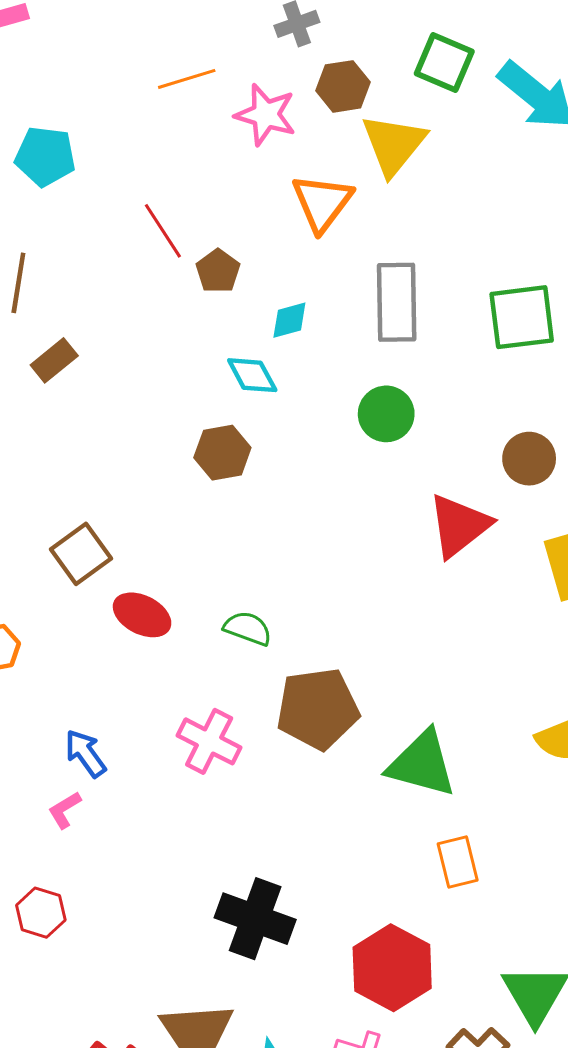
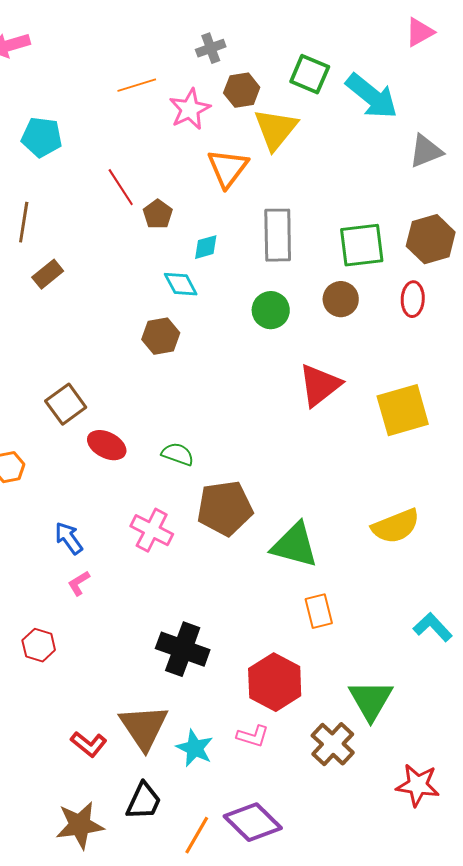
pink star: (266, 115) -> (190, 109), turned 30
brown circle: (529, 459) -> (341, 299), moved
pink L-shape: (65, 810) -> (79, 583), moved

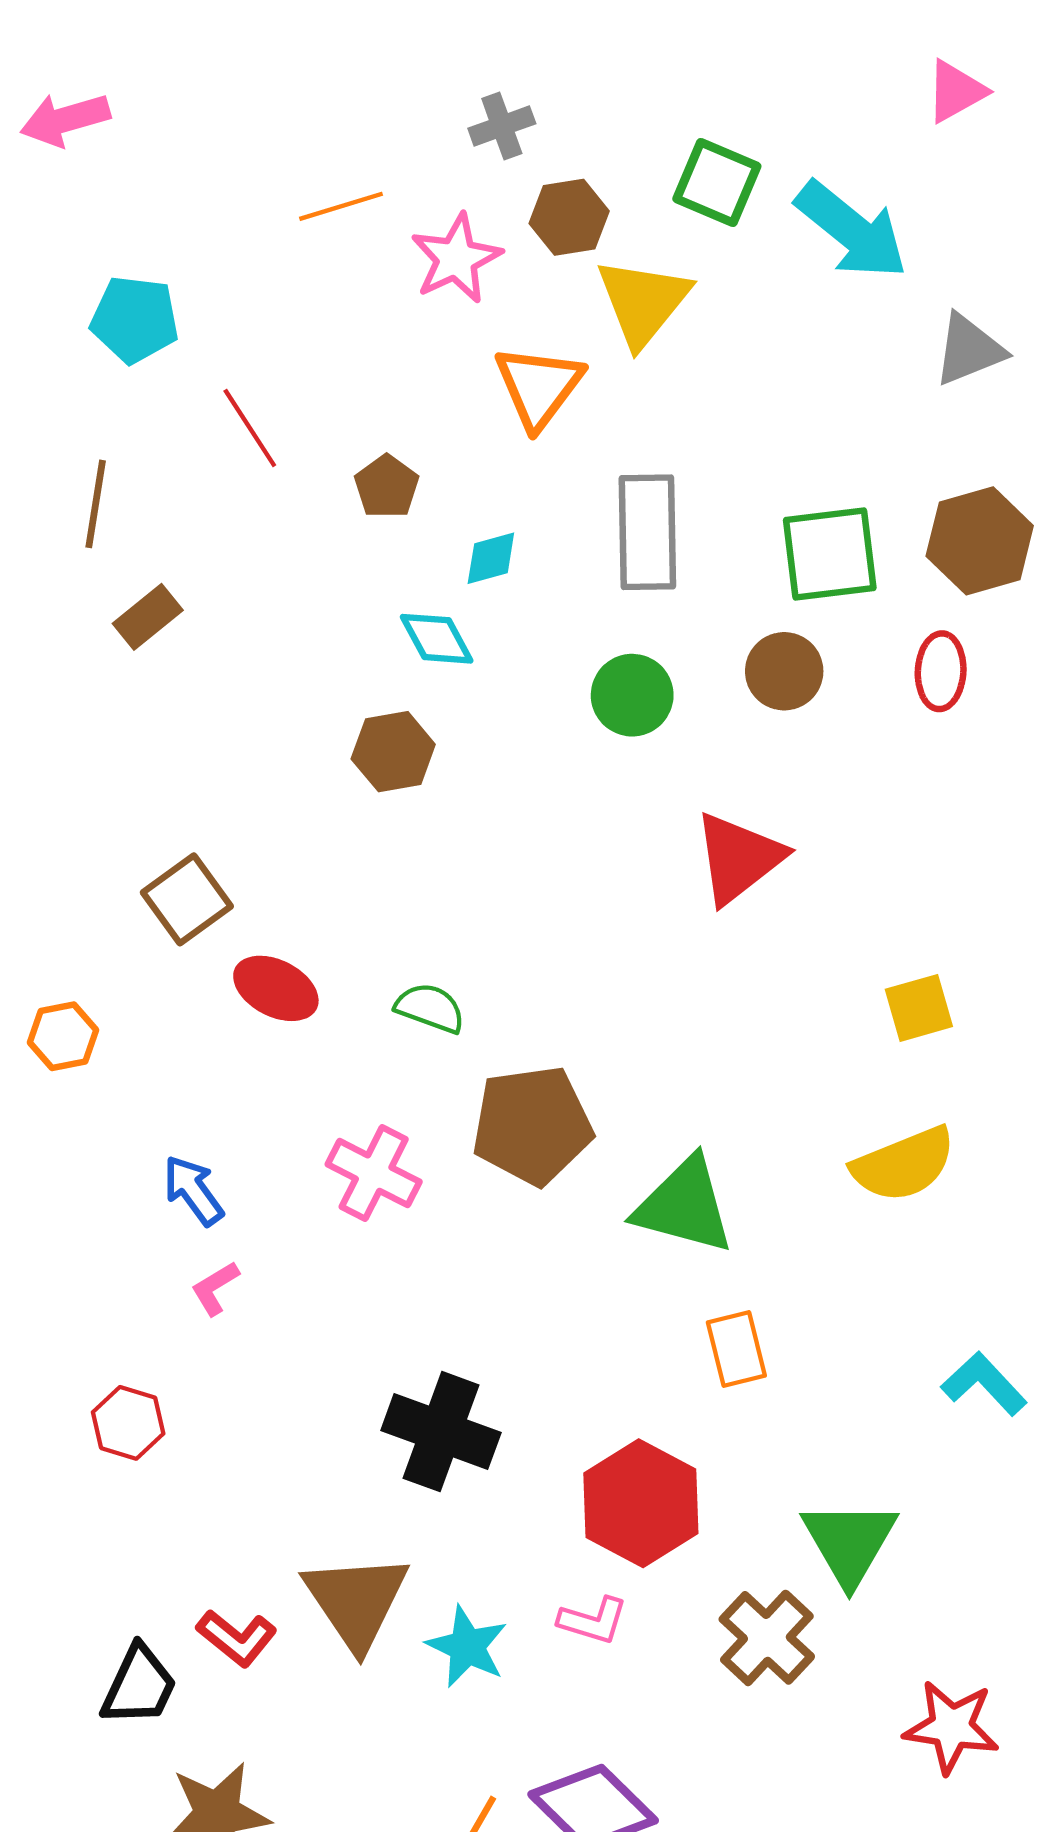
red line: (121, 187) -> (250, 428), moved
yellow square: (403, 410) -> (919, 1008), moved, size x0.6
black trapezoid: (144, 801) -> (139, 1686), moved

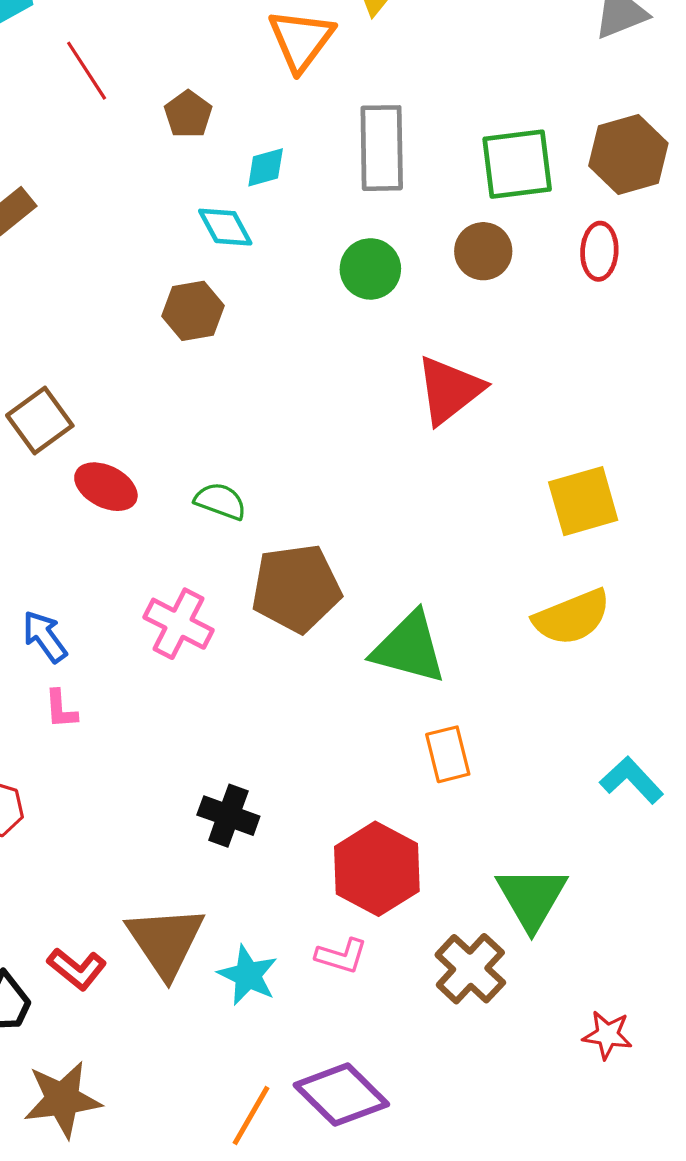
yellow square: (919, 1008) -> (583, 501), size x1.4
pink L-shape: (215, 1288) -> (61, 709), turned -63
black cross: (441, 1432) -> (228, 816), size x0.7
red star: (951, 1727) -> (607, 1035), size x0.7

